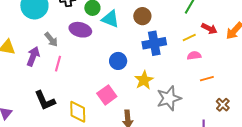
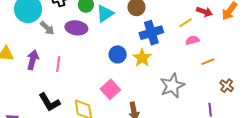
cyan triangle: (110, 19) -> (105, 14), turned -48
gray arrow: (51, 40) -> (47, 28), moved
yellow star: (144, 80) -> (142, 58), moved

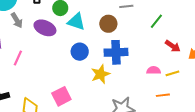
cyan triangle: (105, 14) -> (76, 22), turned 36
yellow line: (186, 23) -> (172, 73), moved
blue circle: (118, 54) -> (80, 52), moved

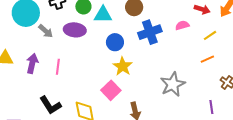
pink semicircle: (154, 70) -> (182, 25), moved
yellow star: (100, 74) -> (123, 66), moved

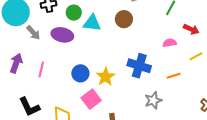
blue cross: (150, 32) -> (139, 66), moved, turned 30
blue circle: (115, 42) -> (80, 73), moved
orange line: (207, 59) -> (174, 76), moved
gray star: (173, 84) -> (153, 100), size x0.7

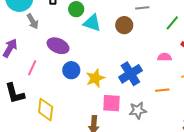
purple ellipse: (62, 35) -> (58, 46), moved
blue cross: (139, 66) -> (130, 74), turned 30
pink line: (41, 69) -> (32, 68), moved
pink square: (91, 99) -> (111, 103), moved, turned 30

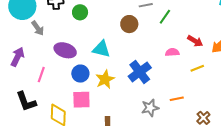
cyan triangle: (92, 23) -> (101, 49), moved
green line: (172, 23) -> (165, 17), moved
orange line: (162, 90) -> (177, 99), moved
pink square: (111, 103) -> (81, 100), moved

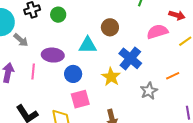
brown circle: (129, 24) -> (110, 27), moved
pink semicircle: (172, 52) -> (157, 32), size x1.5
pink line: (41, 75) -> (33, 71), moved
yellow star: (105, 79) -> (111, 77), moved

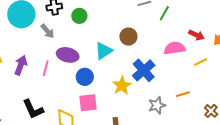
gray arrow: (21, 40) -> (47, 31), moved
cyan triangle: (88, 45) -> (104, 51), turned -42

